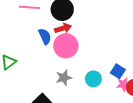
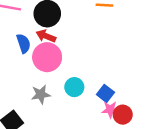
red arrow: (63, 28) -> (46, 36), turned -147
cyan circle: (93, 79) -> (74, 87), moved

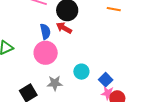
pink circle: (47, 57) -> (46, 53), moved
gray star: (41, 94) -> (55, 83), moved

